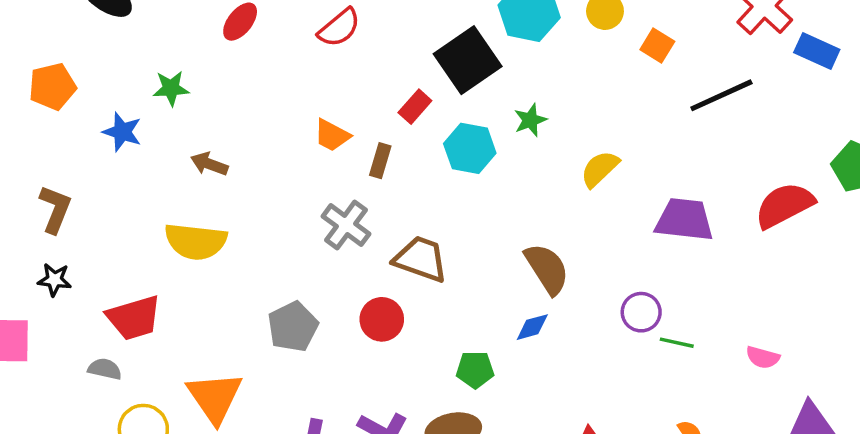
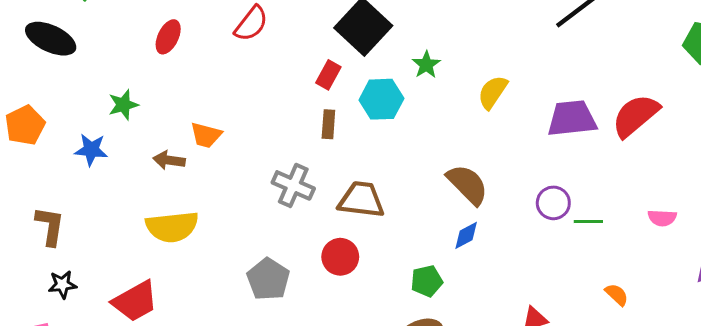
orange trapezoid: (332, 135) -> (206, 135), moved
brown rectangle: (380, 161) -> (328, 124), moved
red semicircle: (784, 205) -> (636, 116), moved

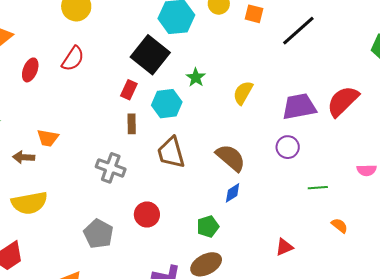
red ellipse: (168, 37) -> (30, 70), moved
brown trapezoid: (361, 200) -> (171, 153), moved, turned -108
purple circle: (553, 203) -> (288, 147), moved
green line: (588, 222) -> (318, 188), moved

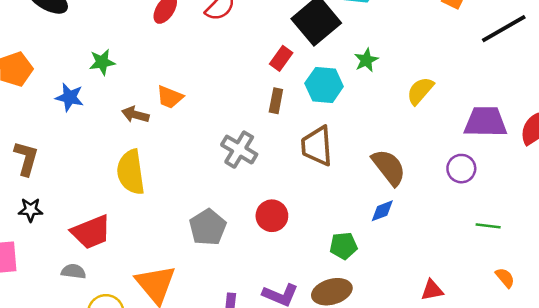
yellow semicircle: (29, 203) -> (131, 172), turned 81

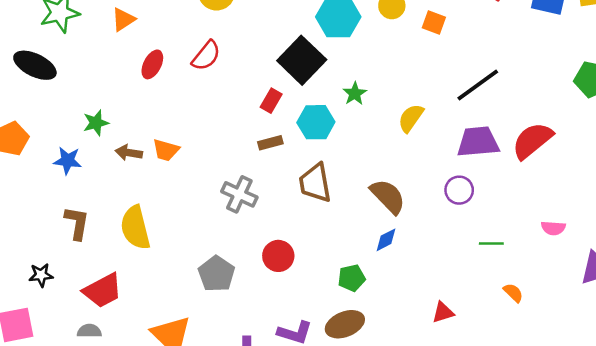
black line: (504, 29) -> (478, 85), moved
brown rectangle: (276, 101) -> (270, 143), turned 70
brown arrow: (135, 115) -> (129, 153), moved
brown L-shape: (26, 158) -> (77, 223), moved

